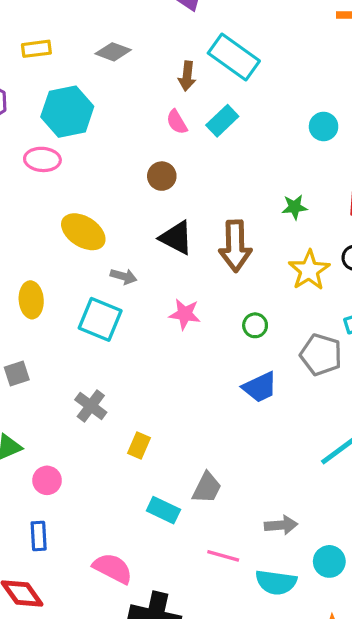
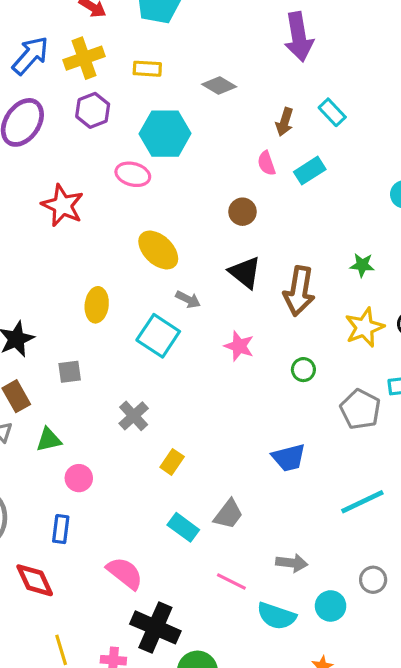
cyan rectangle: (234, 57) -> (332, 112), size x0.6
blue trapezoid: (260, 387) -> (289, 458), moved

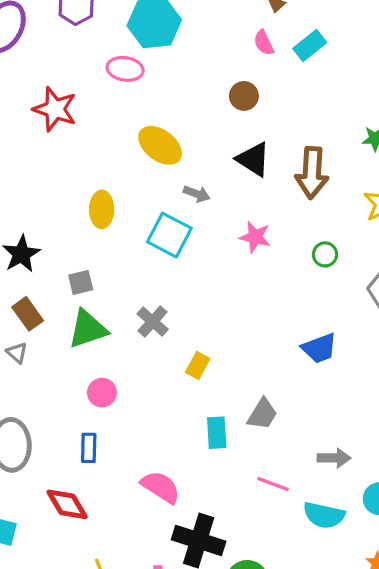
green triangle: (49, 440) -> (88, 329), moved, size x1.5
cyan rectangle: (183, 527) -> (217, 433), turned 56

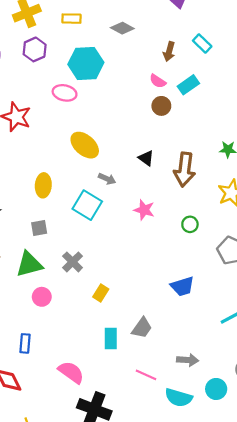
pink semicircle: (264, 43) -> (158, 81), turned -35
brown circle: (244, 96) -> (161, 106), moved
black triangle: (253, 159) -> (146, 158), size x0.7
gray square: (81, 282) -> (39, 228), moved
pink circle: (102, 393) -> (42, 297), moved

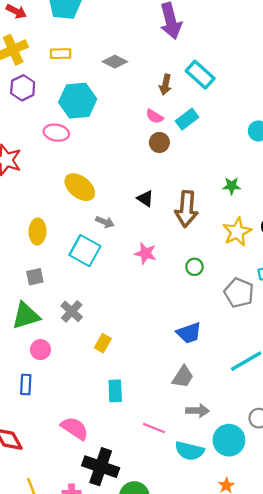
cyan rectangle: (202, 43) -> (200, 75), size x1.4
gray trapezoid: (142, 328) -> (183, 377), moved
blue rectangle: (25, 343) -> (26, 385), moved
cyan circle: (216, 389) -> (229, 440), size x1.4

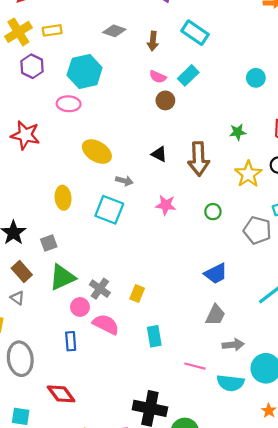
yellow rectangle: (61, 54) -> (52, 30), moved
brown arrow: (165, 85) -> (153, 41), moved
gray square: (35, 277) -> (49, 243), moved
gray cross: (72, 311) -> (100, 289), moved
pink semicircle: (75, 428) -> (106, 324), moved

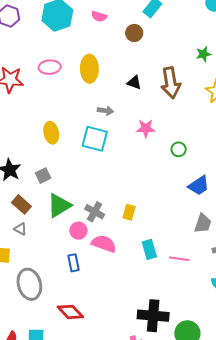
pink semicircle: (158, 77) -> (99, 16), moved
pink ellipse: (69, 104) -> (50, 67), moved
yellow ellipse: (97, 152) -> (89, 69), moved, turned 64
green circle: (213, 212) -> (179, 149), moved
pink line: (195, 366) -> (179, 259), moved

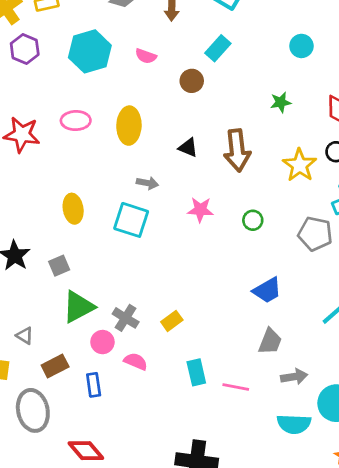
green star: (204, 54) -> (281, 102), moved
green circle: (179, 149) -> (253, 220), moved
brown rectangle: (21, 204) -> (55, 366), moved, turned -72
yellow rectangle: (129, 212) -> (172, 321), turned 35
pink semicircle: (104, 244) -> (136, 361), size x0.7

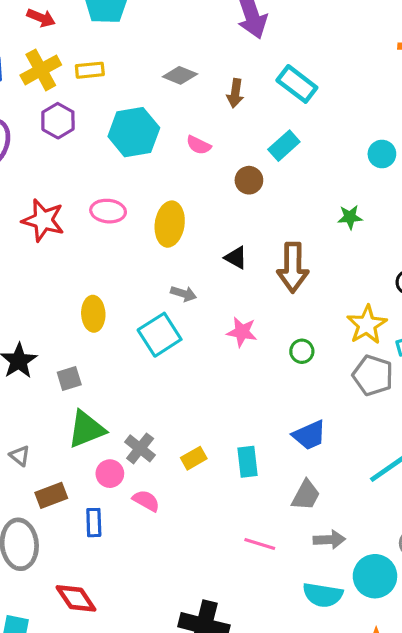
yellow star: (300, 165) -> (367, 325), moved
cyan square: (131, 220) -> (160, 335), turned 33
cyan rectangle: (196, 372) -> (247, 462), moved

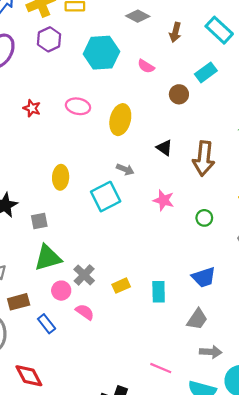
red star: (43, 220) -> (32, 108), size x0.6
blue rectangle: (94, 523) -> (47, 324), turned -42
pink line: (260, 544) -> (161, 368), moved

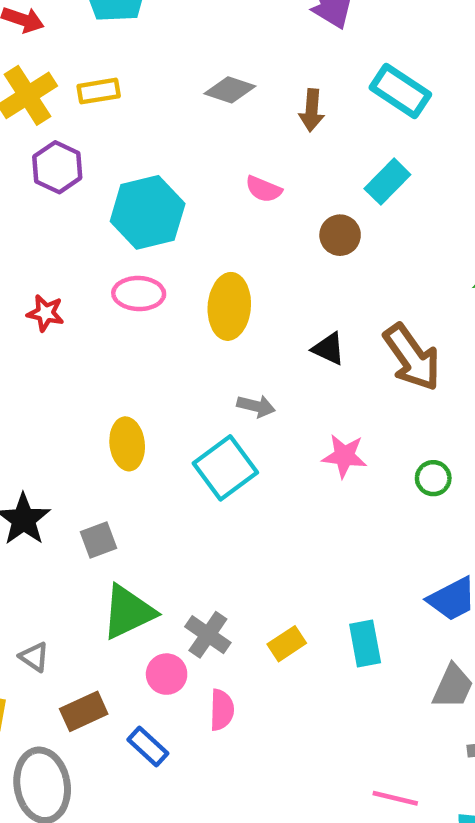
cyan hexagon: (101, 53) -> (148, 212), moved
brown arrow: (204, 158) -> (412, 357), turned -32
pink semicircle: (85, 312) -> (222, 710), turned 66

